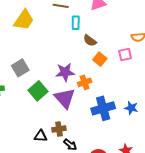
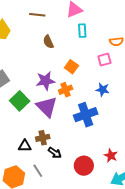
cyan rectangle: (76, 23) -> (82, 31), moved
brown semicircle: (90, 41) -> (48, 42), moved, turned 32
orange square: (100, 59) -> (71, 67), moved
blue star: (131, 108) -> (103, 90), moved

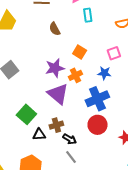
pink square: (104, 60) -> (114, 53), moved
blue star: (103, 90) -> (104, 73), moved
green square: (20, 101) -> (26, 114), moved
red circle: (84, 166) -> (98, 125), moved
gray line: (38, 171) -> (71, 157), moved

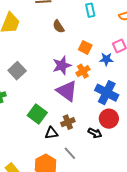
blue star: (104, 73) -> (106, 59), moved
blue cross: (97, 99) -> (107, 93), turned -35
black arrow: (70, 139) -> (95, 133), moved
gray line: (71, 157) -> (70, 153), moved

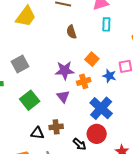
purple triangle: (67, 91) -> (63, 96), size x0.6
green square: (37, 114) -> (30, 100), moved

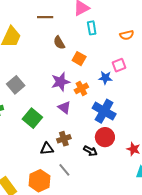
orange square: (92, 59) -> (79, 59), moved

